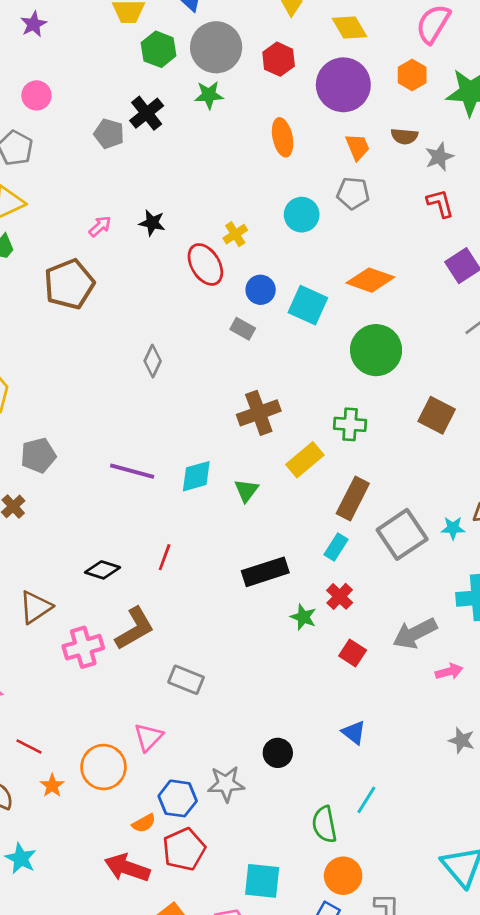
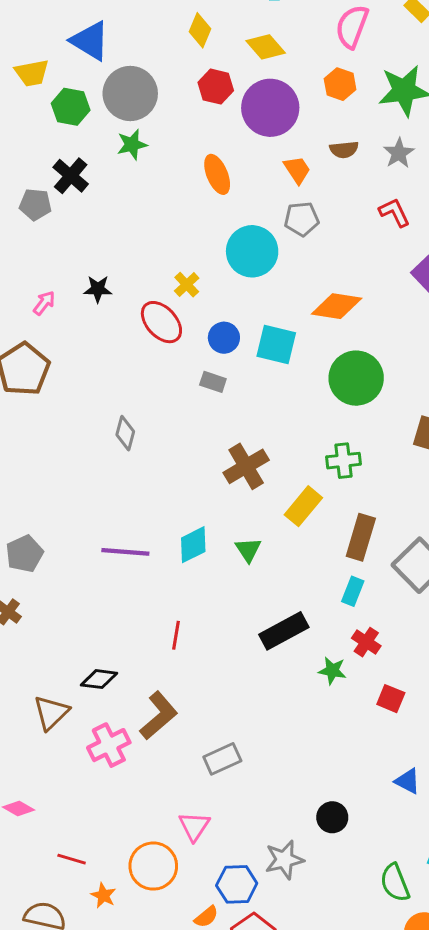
red hexagon: (279, 59) -> (216, 87), moved
gray star: (439, 157) -> (399, 153), moved
cyan circle: (302, 215) -> (252, 251), size x1.4
black diamond: (103, 570) -> (99, 679), moved
gray rectangle: (186, 680) -> (222, 759), turned -36

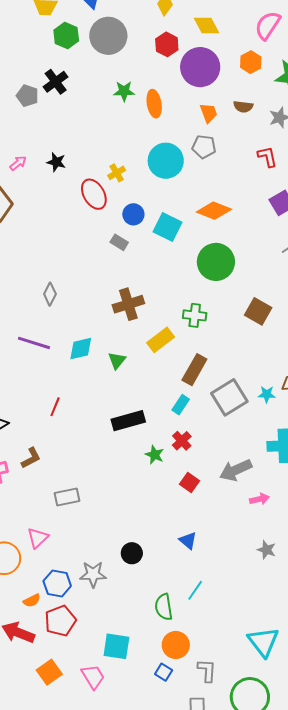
green star: (132, 145) -> (124, 91), moved
gray diamond: (125, 433) -> (50, 294), moved
brown L-shape: (159, 716) -> (31, 458), size x0.7

